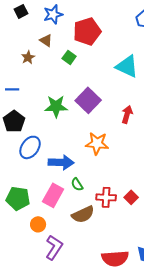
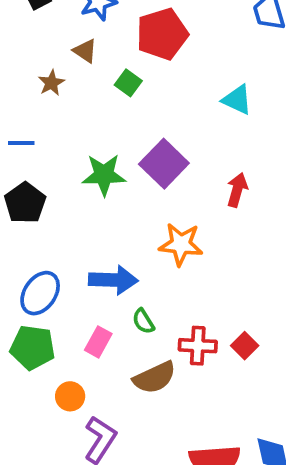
cyan triangle: (127, 66) -> (237, 100), size x0.7
blue ellipse: (30, 147) -> (40, 293), moved
pink rectangle: (53, 195) -> (98, 342), size x0.7

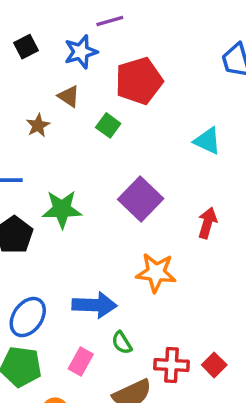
green star: (104, 175) -> (62, 209), moved

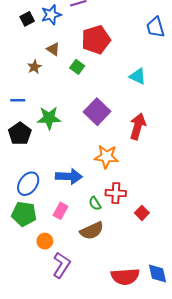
blue star: (81, 52) -> (51, 15), moved
red arrow: (207, 223) -> (138, 126), size x1.4
green semicircle: (122, 343) -> (95, 204), moved
red cross: (171, 365) -> (116, 193), moved

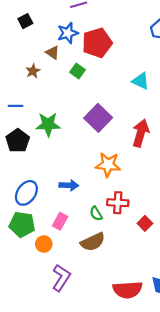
blue star: (51, 15) -> (68, 33), moved
blue arrow: (69, 176) -> (69, 185), size x0.7
orange circle: (45, 241) -> (44, 244), moved

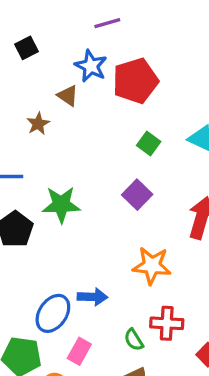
blue star: (68, 33) -> (91, 66), turned -30
green square: (78, 71) -> (149, 143), moved
purple square: (98, 118) -> (137, 195), size x0.7
blue ellipse: (26, 193) -> (53, 313), moved

